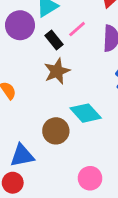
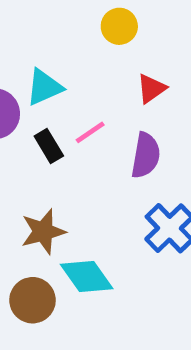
brown star: (57, 71) -> (43, 232), moved

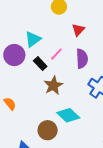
brown star: (43, 232) -> (53, 85), moved

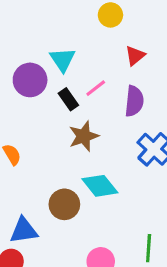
cyan triangle: (33, 39) -> (63, 60), turned -36

